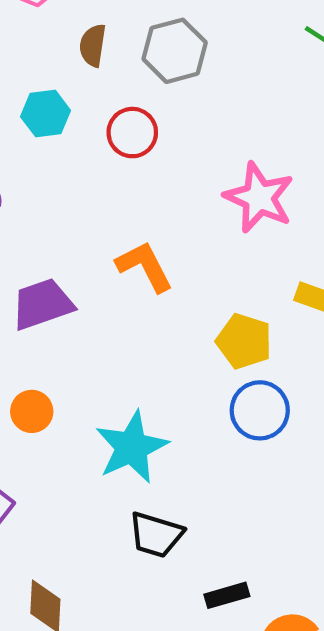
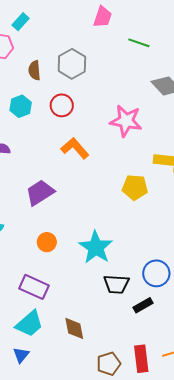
orange L-shape: (145, 266) -> (75, 148), moved
blue circle: (260, 410) -> (156, 273), moved
black rectangle: (227, 595) -> (143, 305), moved

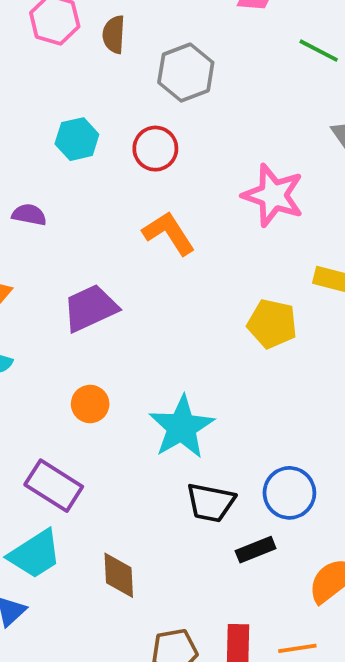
brown semicircle: (34, 70) -> (114, 34), moved

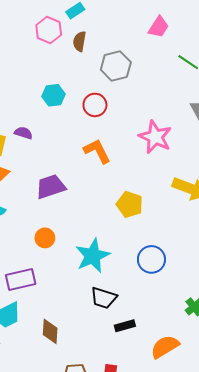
yellow pentagon: (272, 324) -> (130, 204), moved
purple rectangle: (54, 486) -> (21, 279), turned -52
blue circle: (289, 493) -> (151, 259), moved

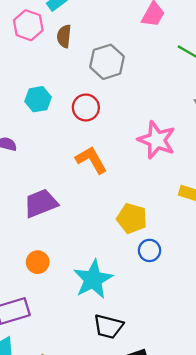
blue circle: (151, 259) -> (149, 250), moved, size x0.7

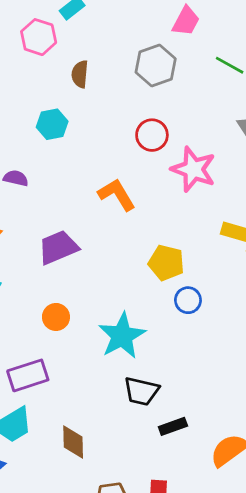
brown semicircle: (64, 36) -> (80, 74), moved
gray hexagon: (107, 62) -> (156, 66), moved
red circle: (86, 107) -> (152, 135), moved

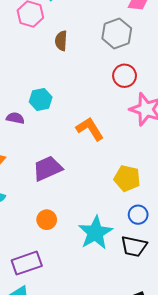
cyan hexagon: (52, 124) -> (41, 99), moved
red circle: (152, 135) -> (125, 76), moved
blue circle: (188, 300) -> (138, 215), moved
black trapezoid: (141, 391) -> (134, 246), moved

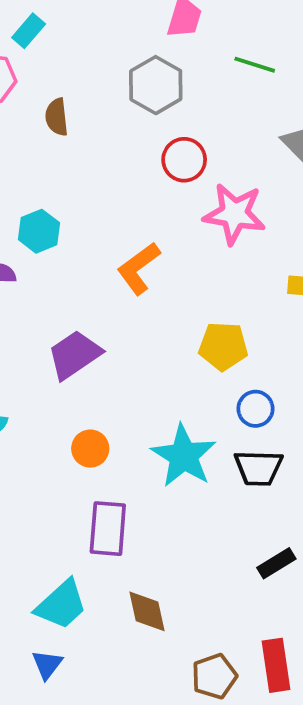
orange L-shape: (90, 129) -> (139, 268), turned -84
purple rectangle: (27, 263) -> (108, 529), moved, turned -56

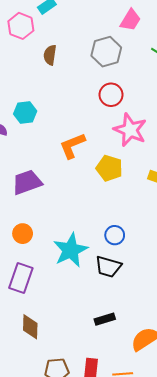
yellow pentagon: (223, 346) -> (109, 168), moved

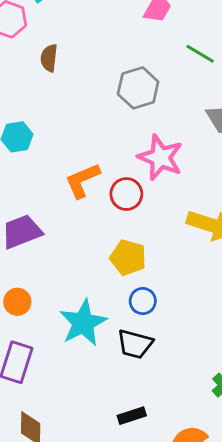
gray hexagon: (106, 52) -> (138, 88), moved
red circle: (111, 95) -> (126, 194), moved
yellow pentagon: (109, 168) -> (128, 258), moved

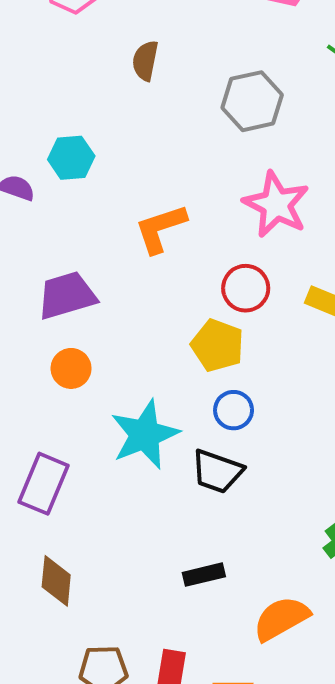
brown semicircle: (49, 58) -> (145, 61), moved
red circle: (126, 194) -> (246, 288), moved
orange circle: (17, 302) -> (71, 368), moved

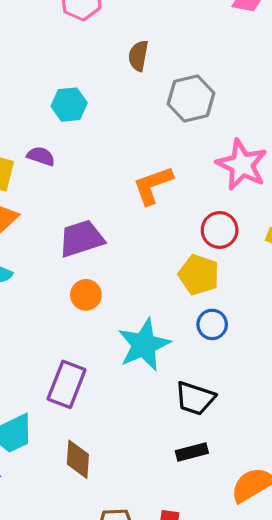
gray hexagon: (252, 101) -> (191, 98), moved
cyan hexagon: (71, 158) -> (69, 105), moved
black trapezoid: (217, 471) -> (195, 398), moved

